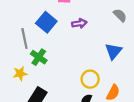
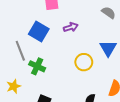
yellow star: (20, 73) -> (14, 86), moved
yellow circle: (90, 79) -> (84, 62), moved

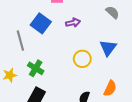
green cross: (37, 66) -> (36, 68), moved

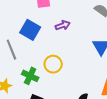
yellow circle: (82, 59) -> (53, 64), moved

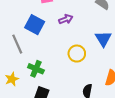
yellow circle: (53, 64) -> (77, 54), moved

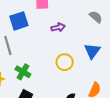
blue square: (35, 25) -> (19, 21), moved, turned 36

